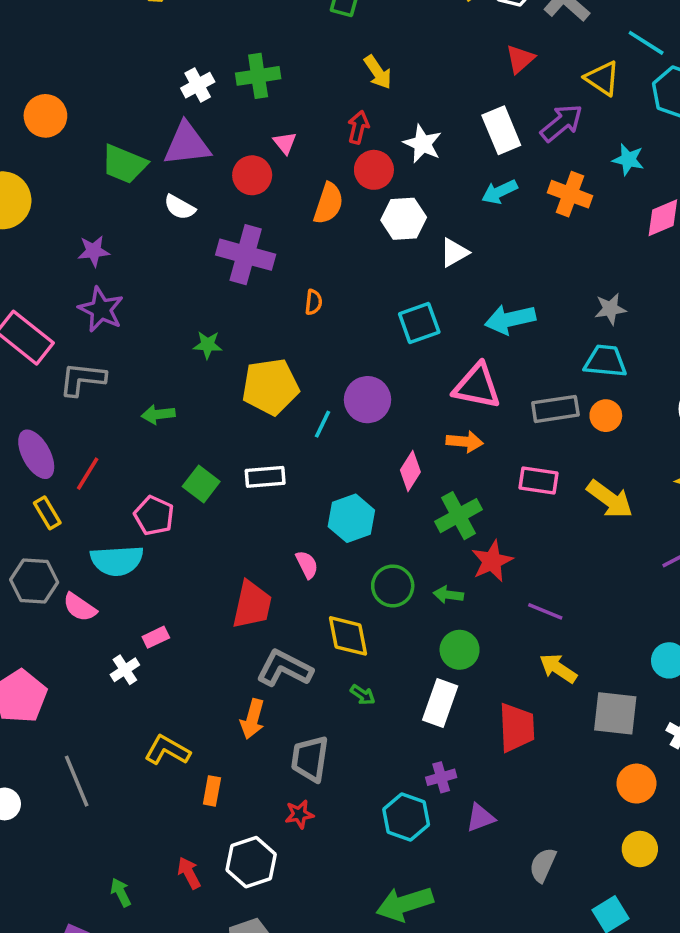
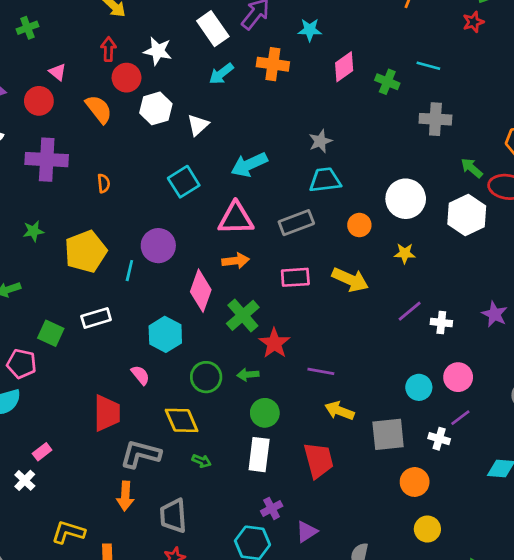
green cross: (258, 76) -> (27, 28), size x0.7
orange semicircle: (328, 203) -> (99, 109), turned -44
orange circle: (606, 416) -> (359, 225), moved
pink diamond: (410, 471) -> (201, 291), size x1.4

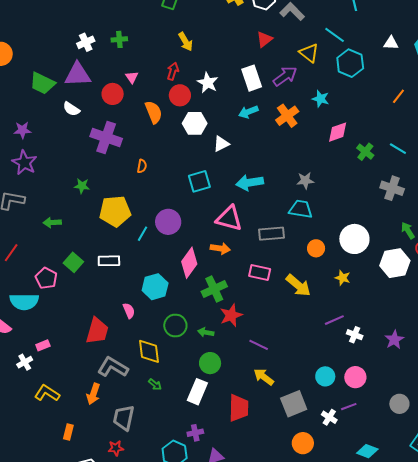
orange cross: (273, 64) -> (287, 116), turned 30
gray square: (388, 434) -> (294, 404), turned -32
yellow L-shape: (68, 532) -> (47, 393), moved

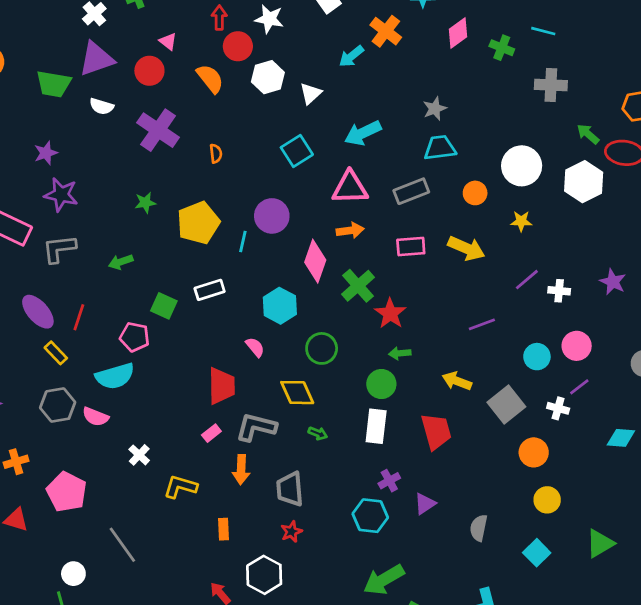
cyan arrow: (248, 112) -> (351, 56), moved
purple cross: (106, 138) -> (158, 130), turned 32
green arrow: (206, 332) -> (400, 353), moved
pink rectangle: (43, 345) -> (211, 433), moved
purple line: (259, 345) -> (482, 324), moved, turned -30

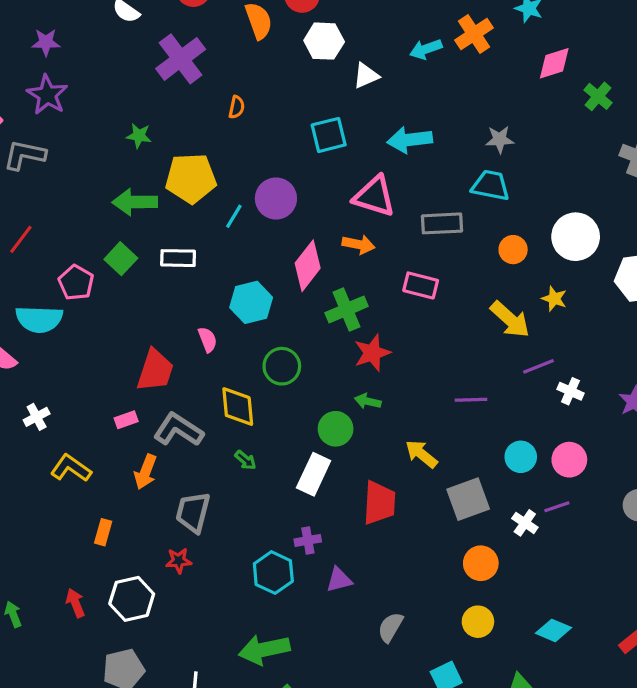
yellow arrow: (466, 248) -> (510, 319), moved
green arrow: (121, 262) -> (135, 202), moved, size x1.5
cyan diamond: (621, 438) -> (553, 630), moved

